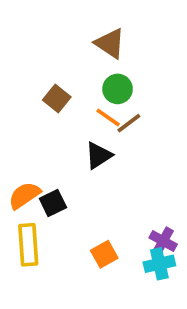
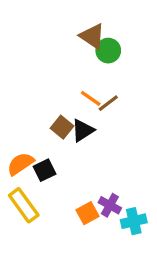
green circle: (118, 89) -> (108, 51), moved
brown square: (57, 98) -> (62, 127), moved
purple cross: (163, 241) -> (110, 205), moved
yellow rectangle: (28, 245) -> (24, 205), turned -32

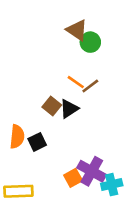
orange semicircle: (21, 164) -> (17, 137), turned 130
yellow rectangle: (24, 205) -> (18, 191), moved, turned -56
purple cross: (110, 205) -> (92, 171), size x1.5

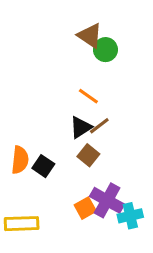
brown line: (90, 86) -> (99, 126), moved
brown square: (52, 106) -> (88, 155), moved
black square: (37, 142) -> (43, 166), turned -30

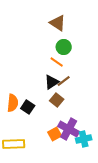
green circle: (105, 50) -> (64, 47), moved

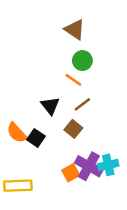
black triangle: (52, 82) -> (50, 106), moved, turned -35
orange semicircle: (13, 103) -> (17, 133), turned 132
cyan cross: (84, 139) -> (108, 165), moved

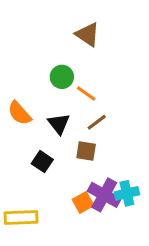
green circle: (82, 61) -> (62, 77), moved
brown square: (73, 129) -> (86, 151), turned -30
orange semicircle: (17, 133) -> (20, 113), moved

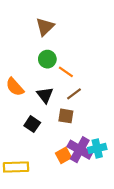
brown triangle: (88, 35) -> (45, 27), moved, turned 42

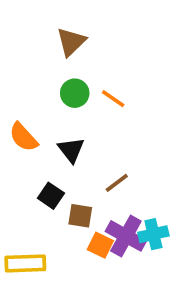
orange line: (66, 72) -> (113, 99), moved
brown line: (74, 94) -> (117, 183), moved
brown square: (66, 116) -> (80, 216), moved
orange square: (64, 155) -> (100, 245), turned -35

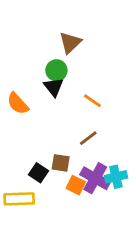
brown triangle: (71, 42) -> (70, 43), moved
orange line: (113, 99) -> (92, 101), moved
black triangle: (71, 150) -> (54, 87), moved
black square: (51, 196) -> (38, 173), moved

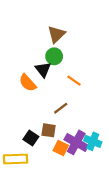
green circle: (56, 70) -> (54, 56), moved
orange semicircle: (18, 104) -> (28, 83), moved
brown line: (88, 138) -> (61, 108), moved
cyan cross: (116, 177) -> (93, 141), turned 35

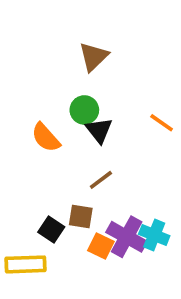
green circle: (54, 56) -> (84, 110), moved
black triangle: (43, 70) -> (99, 130), moved
orange line: (74, 81) -> (162, 123), moved

